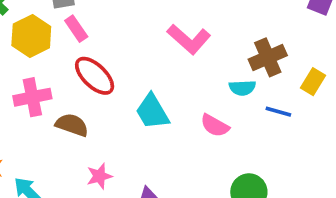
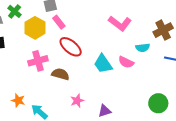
cyan semicircle: (242, 88) -> (143, 48), moved
pink semicircle: (215, 126) -> (126, 62), moved

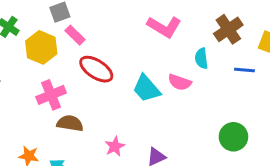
cyan semicircle: (143, 48) -> (201, 58), turned 96
brown semicircle: (60, 74) -> (70, 123), moved

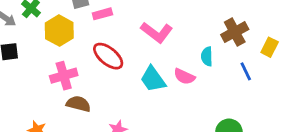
pink L-shape: (164, 27) -> (157, 32), moved
pink rectangle: (75, 35) -> (102, 14), moved, turned -66
blue line: (245, 70) -> (246, 71), turned 54

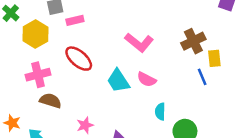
pink L-shape: (157, 32) -> (139, 42), moved
yellow rectangle: (270, 47) -> (214, 58), moved, turned -35
cyan semicircle: (207, 56) -> (160, 112), moved

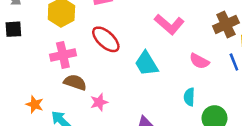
pink semicircle: (147, 79) -> (199, 61), moved
pink star: (85, 125) -> (99, 102), moved

